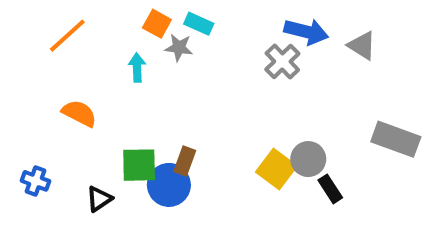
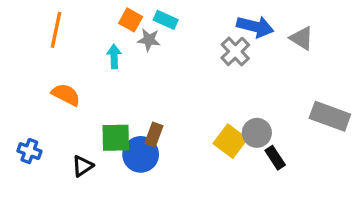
orange line: (67, 36) -> (56, 30), turned -36

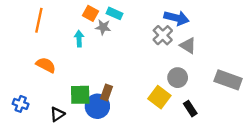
gray triangle: (302, 38) -> (188, 46), moved
gray circle: (257, 133) -> (178, 78), moved

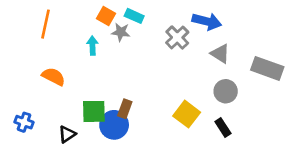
gray cross: (163, 35) -> (177, 37), moved
gray circle: (178, 78) -> (226, 91), moved
gray rectangle: (228, 80) -> (267, 68), moved

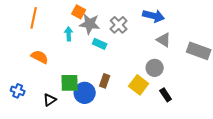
cyan rectangle: (134, 16) -> (100, 44), moved
gray star: (121, 32) -> (90, 24), size x1.5
gray cross: (177, 37) -> (119, 25), moved
gray circle: (226, 91) -> (155, 68), moved
brown rectangle: (125, 109) -> (105, 81), moved

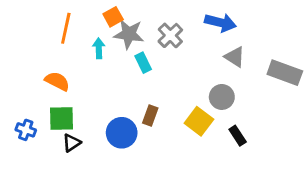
orange square: (79, 12) -> (113, 17), turned 32
orange line: (34, 18) -> (66, 28), moved
cyan rectangle: (100, 44) -> (143, 63), turned 40
green square: (70, 83) -> (62, 118), moved

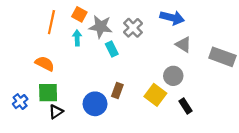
orange square: (113, 17) -> (79, 14), moved, turned -32
blue cross: (26, 130) -> (20, 102), turned 32

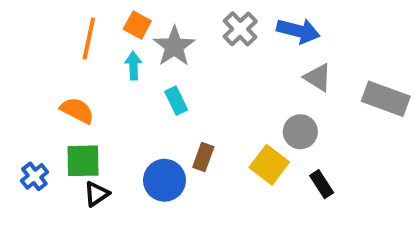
gray star: (101, 27) -> (174, 46), turned 30
gray cross: (133, 28) -> (240, 29), moved
cyan rectangle: (112, 49) -> (176, 101), moved

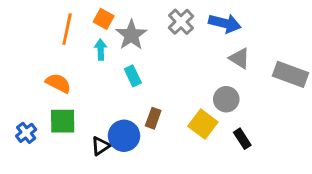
black triangle: (97, 194) -> (101, 146), moved

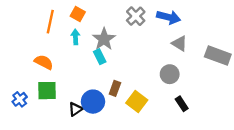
gray star: (131, 35) -> (104, 39), moved
yellow square: (203, 124) -> (137, 102), moved

